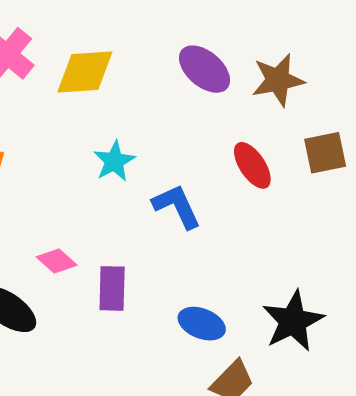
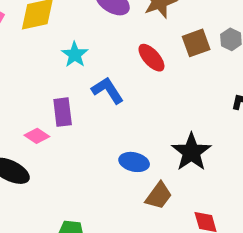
cyan star: (114, 161) -> (75, 55), moved
purple rectangle: (112, 288) -> (63, 112), moved

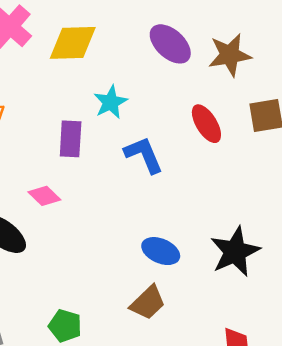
purple rectangle: (63, 112) -> (71, 139), moved
brown trapezoid: (159, 196) -> (148, 303), moved

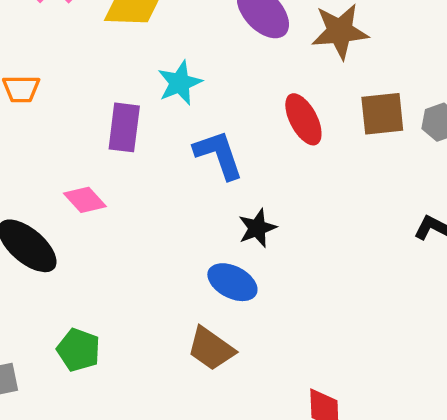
black star: (235, 252) -> (257, 228), moved, size x0.6
brown trapezoid: (148, 303) -> (211, 349), turned 75
green pentagon: (65, 326) -> (79, 350), moved

